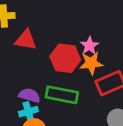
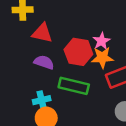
purple semicircle: (29, 95) -> (44, 62), moved

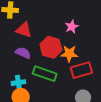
pink star: (102, 41) -> (72, 27), moved

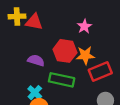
red triangle: (24, 30) -> (34, 22), moved
cyan cross: (18, 83) -> (35, 93), turned -32

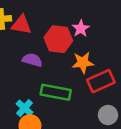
red hexagon: (65, 51) -> (58, 39), moved
purple semicircle: (36, 60) -> (32, 60), moved

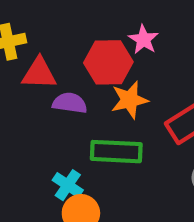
red triangle: (21, 25) -> (39, 73), moved
orange star: (83, 63) -> (129, 100), moved

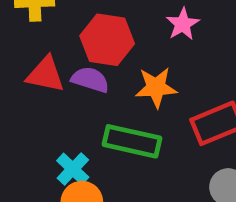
red hexagon: (108, 62) -> (107, 40), moved
red triangle: (39, 73) -> (46, 74), moved

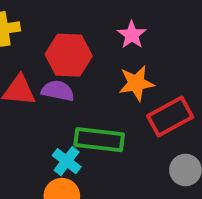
orange star: (156, 87) -> (136, 83), moved
cyan cross: (73, 169) -> (67, 161), moved

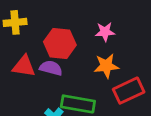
pink star: (132, 35) -> (105, 32), turned 30

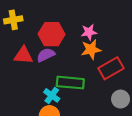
pink star: (105, 32) -> (89, 32), moved
purple semicircle: (51, 68) -> (46, 55), turned -36

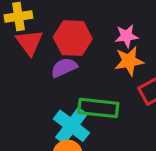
red triangle: (23, 55) -> (29, 42), moved, turned 48
cyan cross: (52, 95) -> (71, 126), size x1.5

